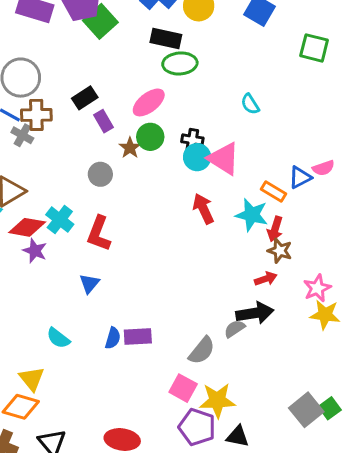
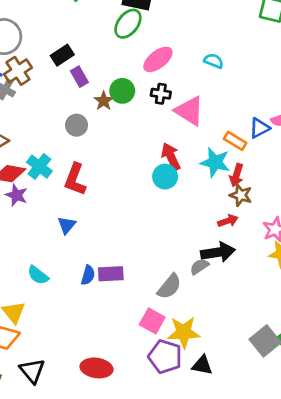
green ellipse: (180, 63) -> (128, 24), moved, turned -48
pink ellipse: (149, 102) -> (158, 59), moved
cyan semicircle: (250, 104) -> (214, 61), turned 144
brown cross: (36, 115) -> (18, 71), turned -32
cyan circle: (197, 157) -> (165, 177), moved

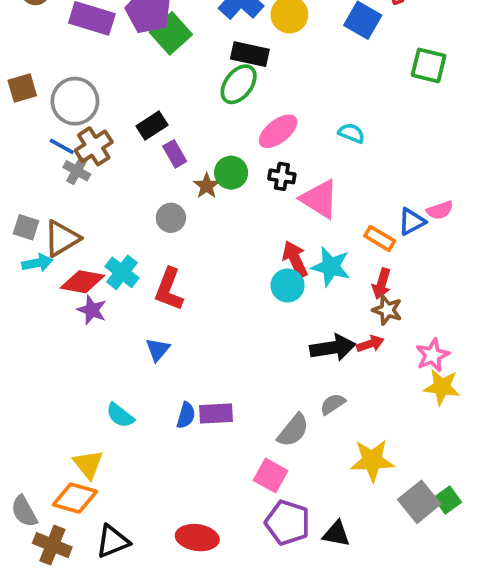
cyan star: (215, 162) -> (331, 267), moved
black arrow: (218, 252) -> (333, 348), moved
yellow star: (184, 332) -> (372, 460), moved
black triangle: (32, 371) -> (113, 541), turned 48

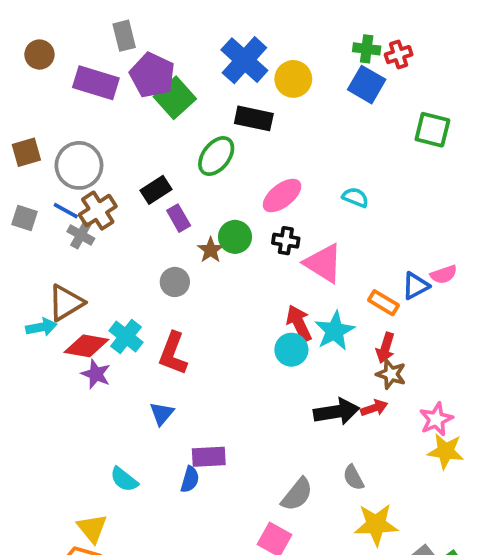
green ellipse: (239, 84) -> (216, 156), moved
gray square: (26, 227) -> (24, 218), moved
cyan star: (331, 267) -> (335, 331), turned 30
gray semicircle: (333, 404) -> (353, 478), moved, turned -84
purple rectangle: (216, 413) -> (209, 457), moved

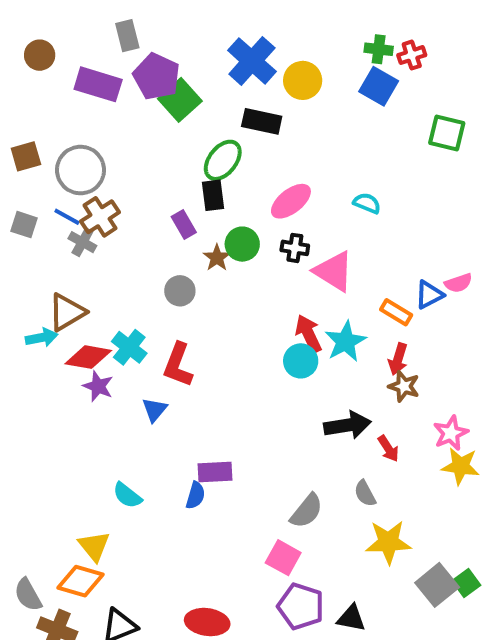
black rectangle: (156, 190) -> (213, 195), moved, turned -64
red arrow: (374, 408) -> (388, 449), moved, turned 76
blue triangle: (162, 414) -> (155, 410), moved

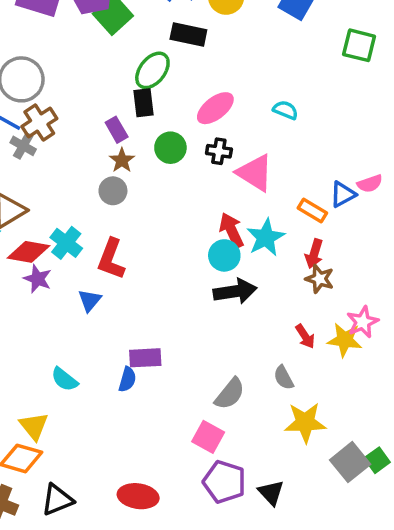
brown star: (217, 258) -> (122, 160), moved
black arrow: (347, 425) -> (235, 291), moved
yellow star: (460, 466) -> (345, 340), moved
black triangle: (351, 618) -> (271, 493), turned 36

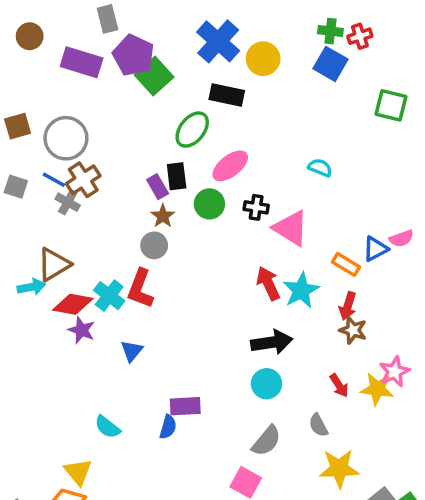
black rectangle: (143, 103) -> (177, 176), moved
pink ellipse: (215, 108) -> (230, 166), moved
cyan circle: (224, 255) -> (267, 384), moved
red L-shape: (111, 259) -> (140, 289), moved

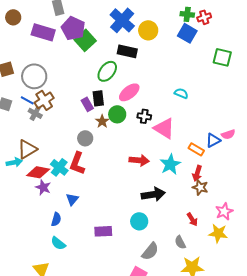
brown star: (163, 216) -> (102, 121), moved
red arrow: (268, 283) -> (139, 160), moved, turned 120
cyan circle: (267, 384) -> (139, 221), moved
yellow star: (377, 389) -> (218, 233), moved
blue semicircle: (168, 427) -> (56, 219), moved

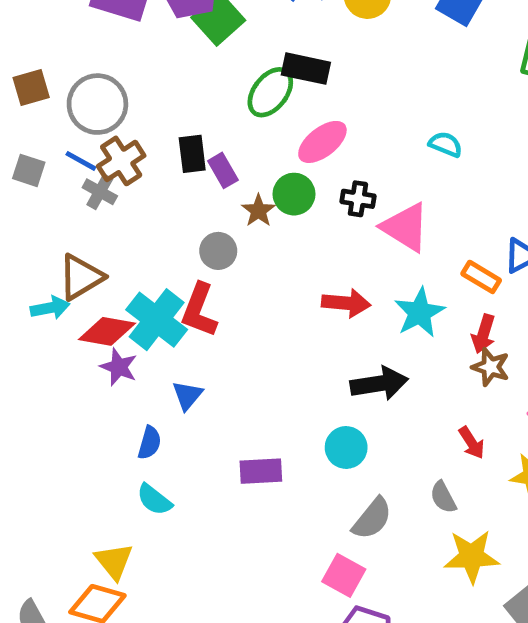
black rectangle: (127, 51) -> (306, 69), moved
black rectangle: (98, 98) -> (192, 154), moved
cyan cross: (59, 167) -> (157, 320), size x1.4

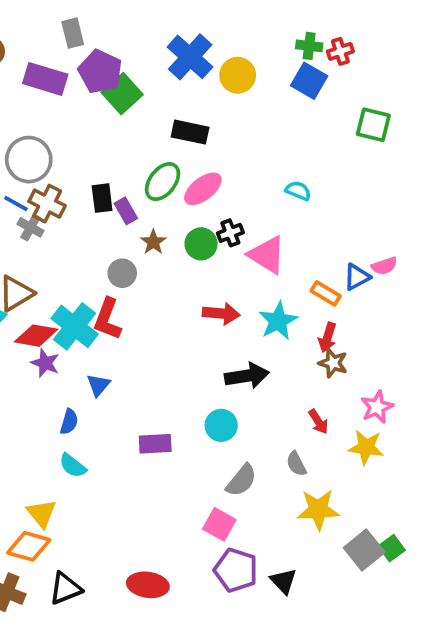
green ellipse: (270, 92) -> (163, 182), moved
brown cross: (121, 161) -> (47, 204), turned -30
green circle: (294, 194) -> (201, 244), moved
black cross: (358, 199) -> (230, 233), turned -30

